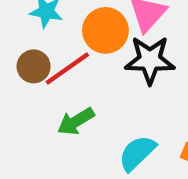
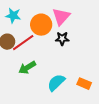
black star: (150, 60) -> (62, 39), size x0.6

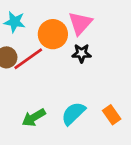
green arrow: (27, 68) -> (34, 118), moved
orange rectangle: (84, 84) -> (112, 115), turned 32

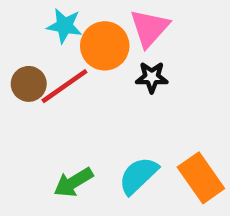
cyan star: (15, 22) -> (64, 26), moved
orange rectangle: (112, 115) -> (201, 178), size x1.5

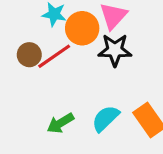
black star: (152, 77) -> (115, 50), size x1.5

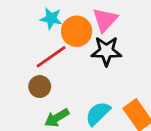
brown circle: (29, 55) -> (40, 87), moved

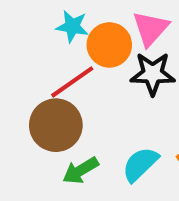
brown circle: (40, 87) -> (56, 125), size x1.6

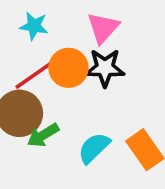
orange circle: (109, 45) -> (69, 68), moved
green arrow: (81, 170) -> (43, 135), moved

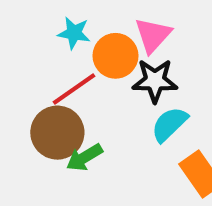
orange circle: (69, 68) -> (115, 56), moved
cyan semicircle: (94, 148) -> (169, 124), moved

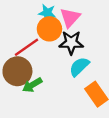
cyan star: (74, 33) -> (47, 13), moved

